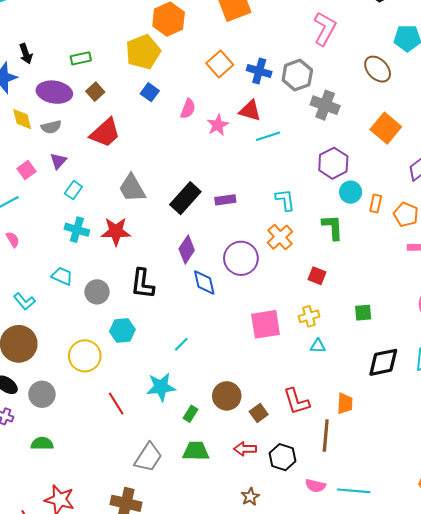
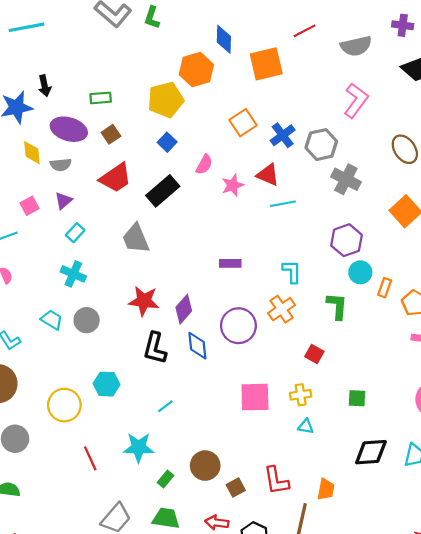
blue cross: (259, 71) -> (283, 135), turned 30
black rectangle: (185, 198) -> (163, 191), moved
red star: (116, 231) -> (144, 301), moved
black L-shape: (142, 284) -> (155, 348), moved
gray circle: (97, 292) -> (87, 320), moved

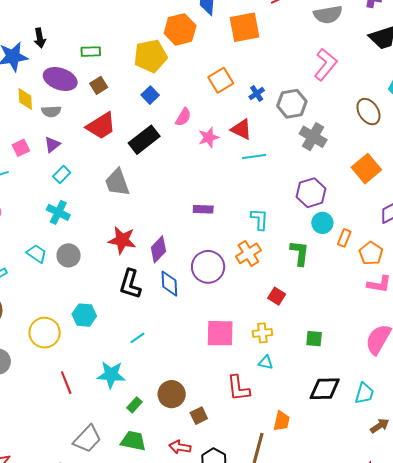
blue cross: (283, 135) -> (257, 94), size x0.7
red L-shape: (276, 481) -> (238, 388), moved

